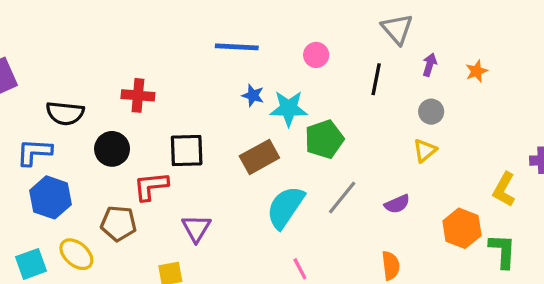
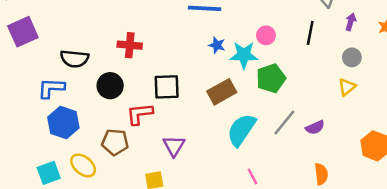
pink circle: (316, 55) -> (266, 35), moved
purple semicircle: (397, 204) -> (315, 127), moved

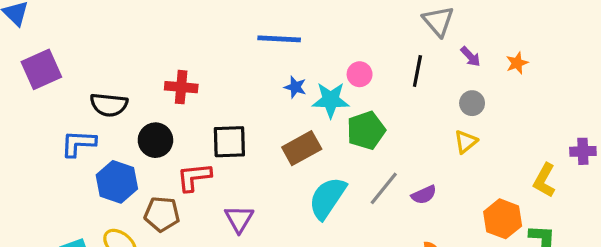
purple arrow: (351, 22) -> (470, 57), turned 119
blue hexagon: (63, 122) -> (117, 182), moved

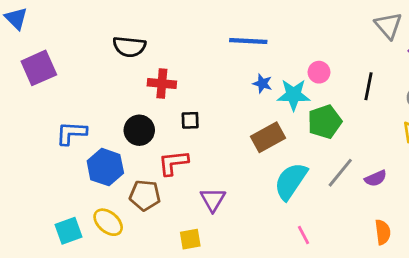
black line: (417, 71) -> (369, 86), moved
black semicircle: (109, 105) -> (129, 47), moved
black square: (229, 142) -> (190, 120), moved, size x0.6

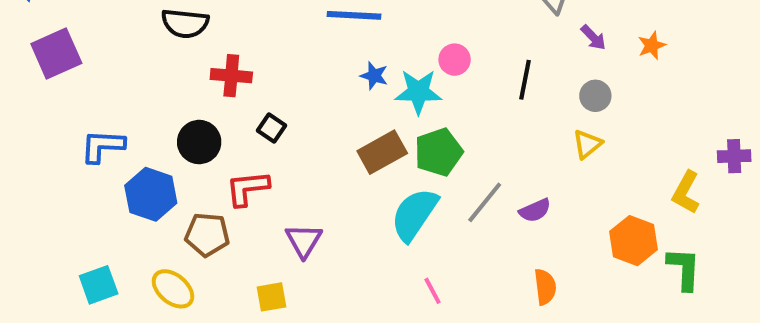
black square: (190, 120) -> (272, 128), turned 36
green pentagon: (325, 122) -> (438, 152), moved
yellow ellipse: (108, 222) -> (173, 289), moved

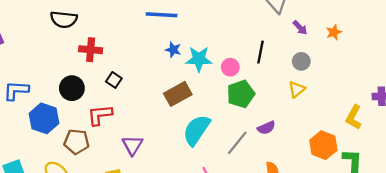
pink circle: (455, 60) -> (230, 67), moved
green pentagon: (438, 152) -> (241, 94), moved
gray line: (485, 202) -> (237, 143), moved

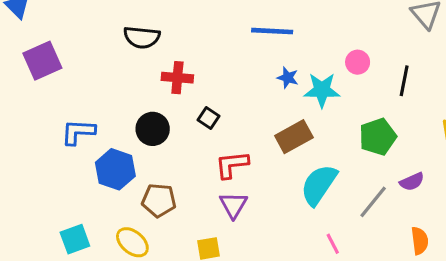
pink circle: (230, 67) -> (358, 62), moved
red L-shape: (100, 115) -> (232, 165), moved

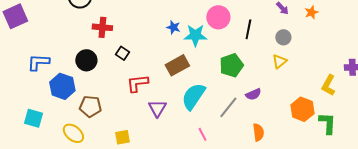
pink circle: (358, 62) -> (218, 17), size x1.5
purple triangle: (233, 205) -> (157, 108), moved
cyan square: (75, 239) -> (33, 118), moved, turned 36

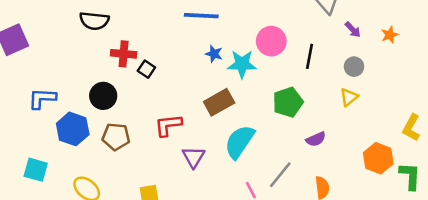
black square: (122, 53) -> (146, 69), moved
brown pentagon: (90, 106) -> (116, 137), moved
gray line: (228, 107) -> (280, 175), moved

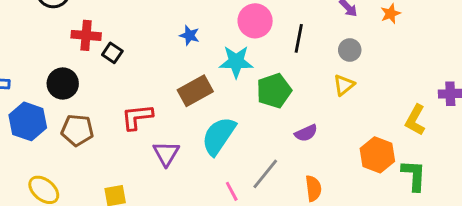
cyan star: (242, 64) -> (236, 62), moved

